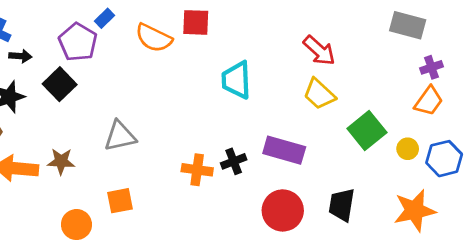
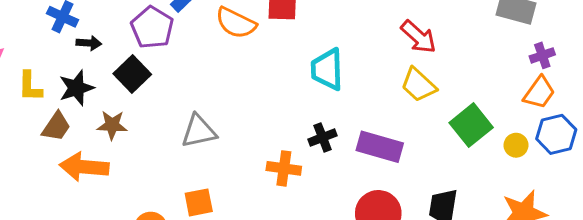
blue hexagon: (444, 159) -> (556, 134), moved
brown star: (61, 161) -> (112, 125), moved
black cross: (234, 161) -> (323, 137), moved

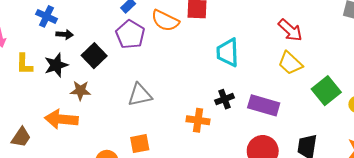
purple pentagon: (152, 28) -> (130, 34), moved
brown trapezoid: (56, 127) -> (21, 137), moved

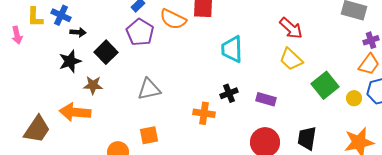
yellow L-shape: (24, 64) -> (35, 17), moved
purple rectangle: (264, 105) -> (266, 99), size x0.7
brown trapezoid: (21, 137) -> (37, 129), size x1.4

